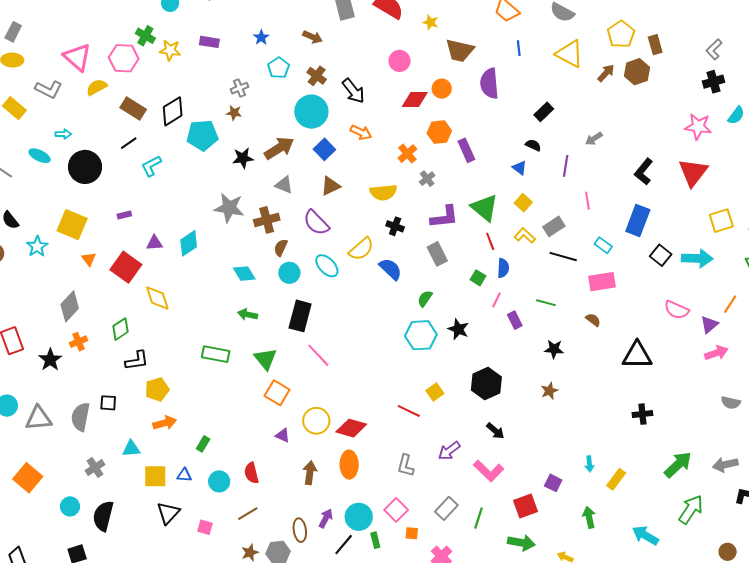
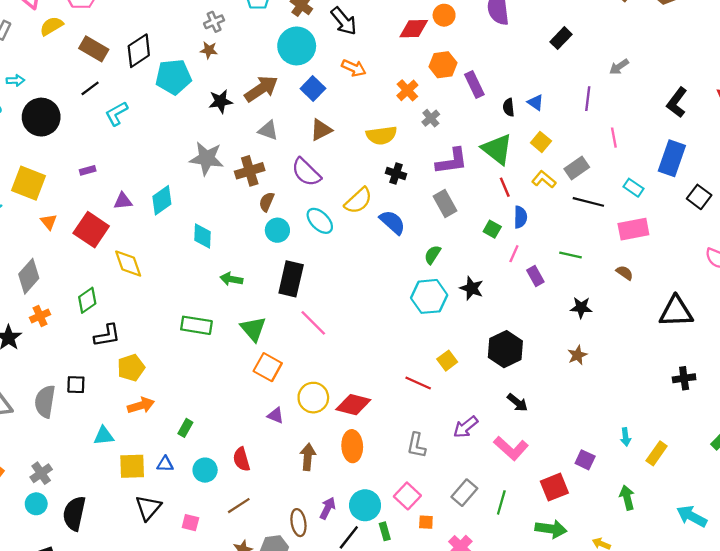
black semicircle: (533, 145) -> (509, 107), moved, turned -119
cyan diamond: (244, 274) -> (202, 236), moved, turned 35
gray cross: (95, 468) -> (41, 473), moved

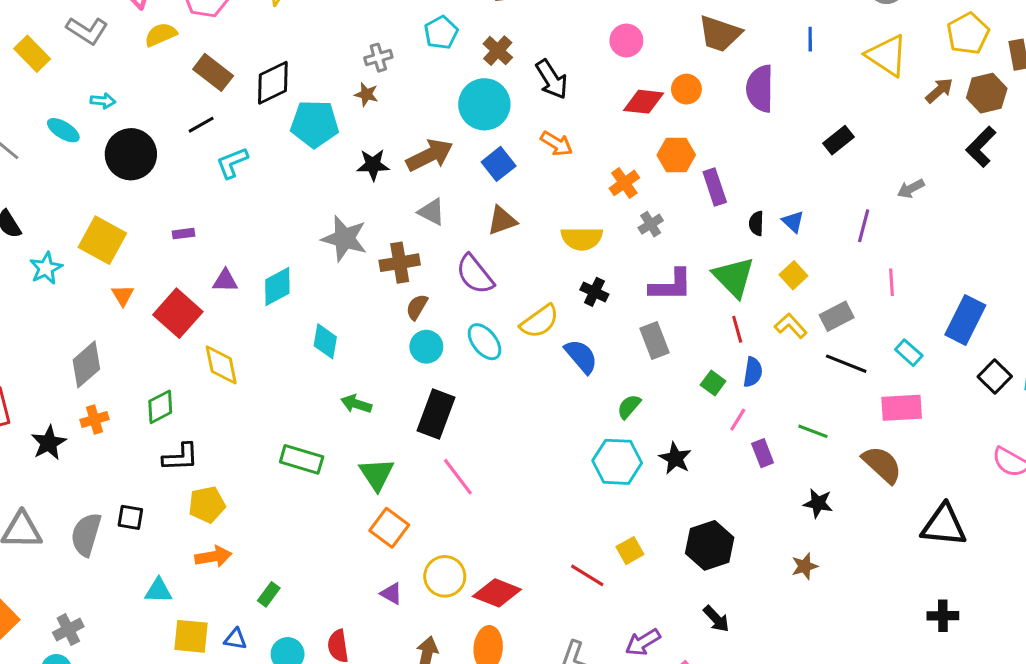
black L-shape: (677, 102) -> (981, 147), moved
brown semicircle: (625, 273) -> (882, 465), size x1.8

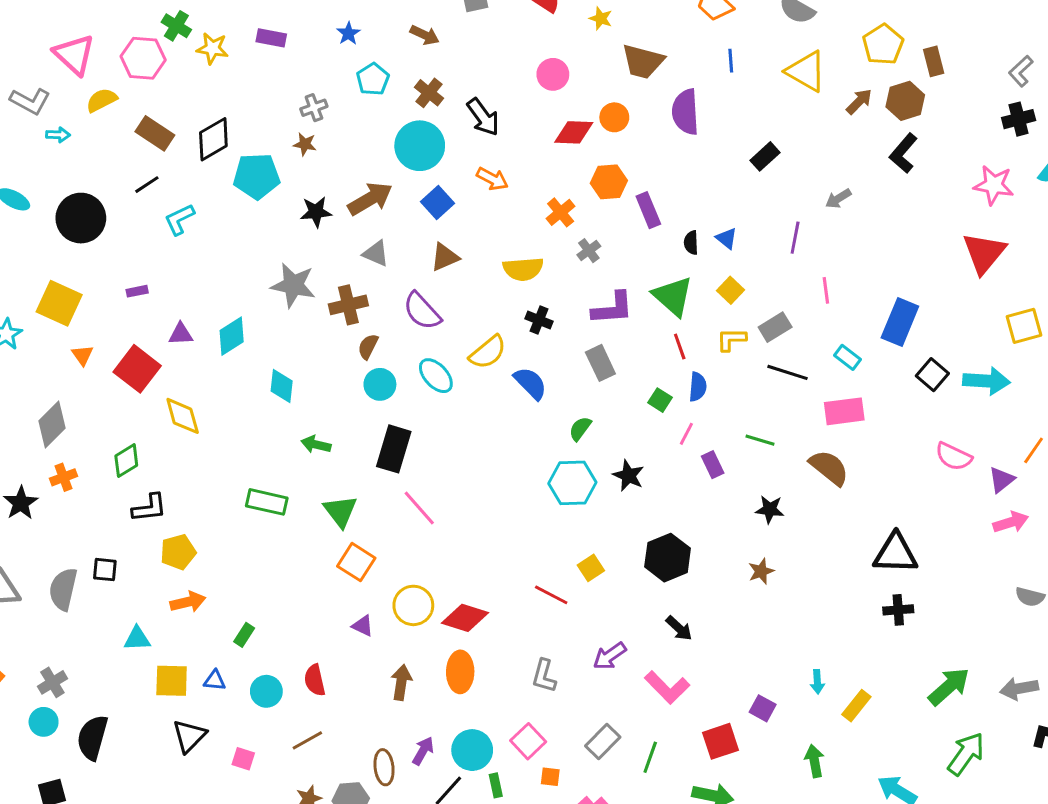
cyan arrow: (103, 101) -> (58, 135), moved
yellow L-shape: (791, 326) -> (731, 339), turned -44
black triangle: (944, 525) -> (895, 553), moved

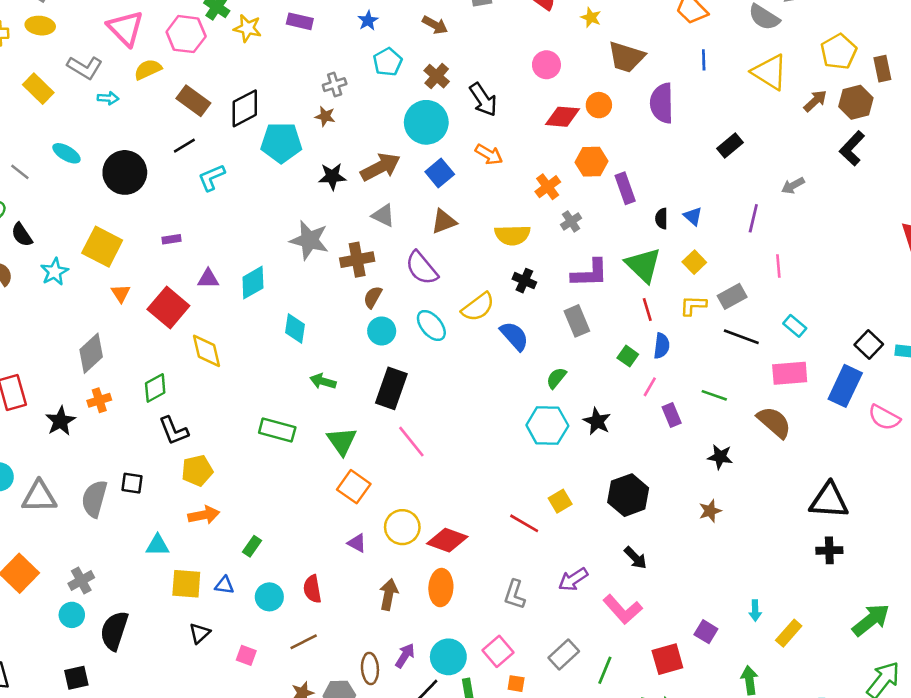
blue rectangle: (900, 322) -> (845, 386), moved
black L-shape: (149, 508) -> (174, 431), turned 72
black triangle: (189, 736) -> (200, 633), size x0.7

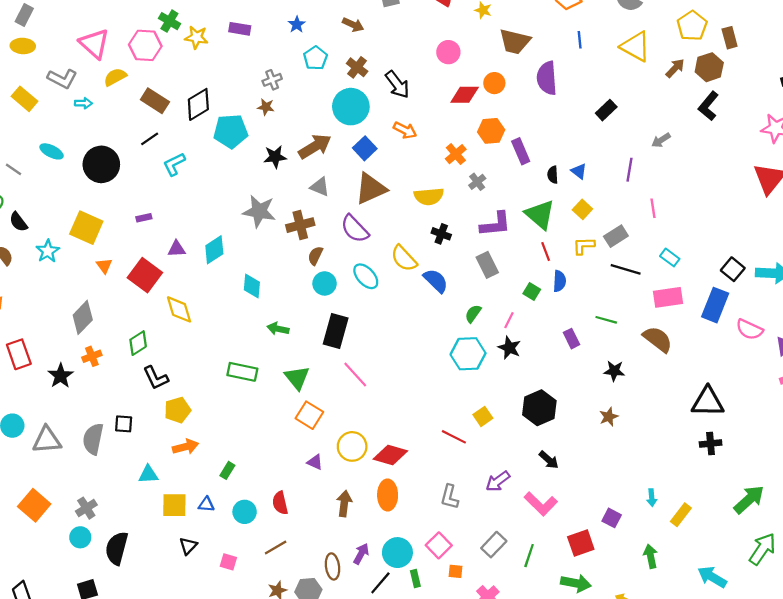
brown triangle: (444, 221) -> (371, 189), size x1.5
yellow semicircle: (478, 307) -> (404, 258), turned 88
pink line: (650, 387) -> (509, 320), moved

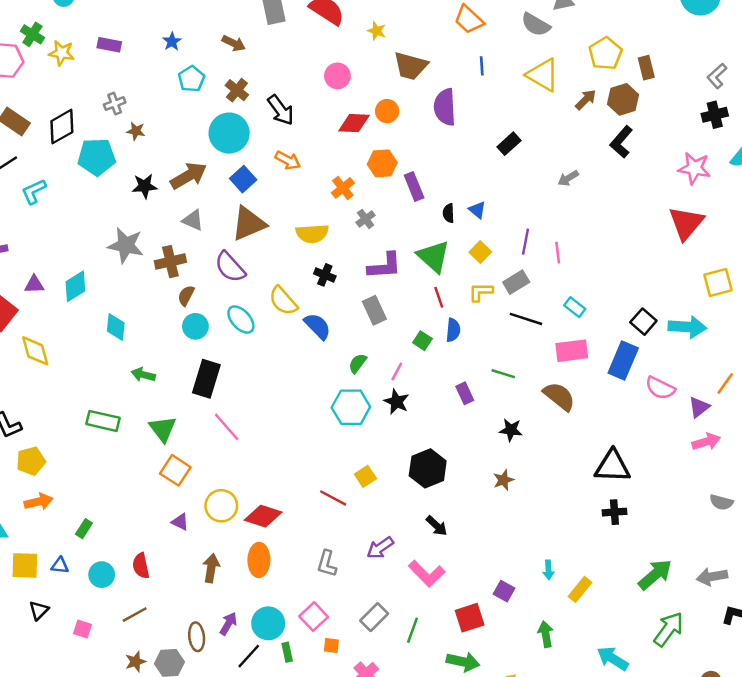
gray cross: (272, 80) -> (115, 104), moved
purple line: (629, 170) -> (525, 242), moved

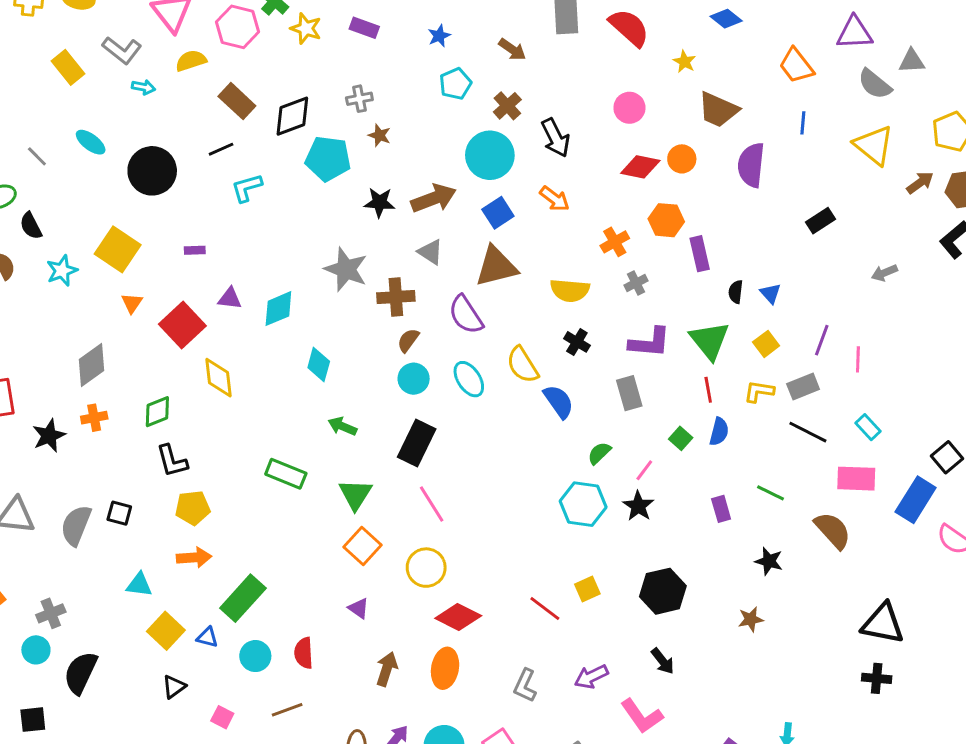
yellow circle: (221, 506) -> (426, 568), moved
green rectangle: (84, 529) -> (243, 598), size x2.0
yellow square: (25, 565) -> (166, 631), turned 32

